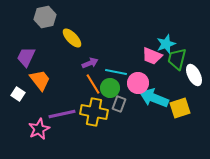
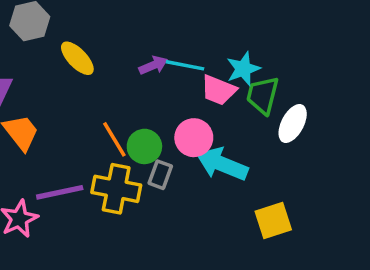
purple arrow: (90, 63) -> (153, 65), moved
cyan line: (116, 72) -> (185, 65), moved
white ellipse: (194, 75) -> (293, 124), turned 55
yellow square: (180, 108) -> (273, 221), moved

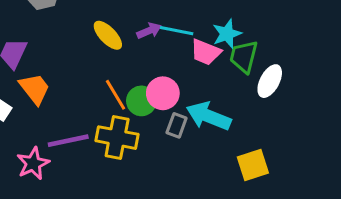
yellow ellipse: (77, 58) -> (108, 35), moved
pink circle: (194, 138) -> (163, 93), moved
gray rectangle: (160, 175) -> (177, 125), moved

